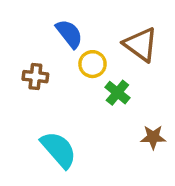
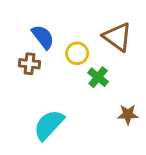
blue semicircle: (69, 34) -> (43, 37), moved
cyan semicircle: (59, 150) -> (49, 125), turned -96

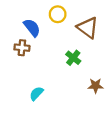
yellow circle: (77, 53) -> (58, 14), moved
cyan semicircle: (49, 125) -> (36, 93), size x0.6

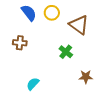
blue semicircle: (32, 28) -> (29, 13), moved

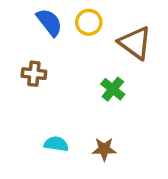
brown star: (86, 77) -> (104, 149), moved
cyan semicircle: (33, 84) -> (56, 144), turned 56

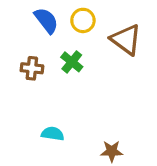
green cross: (113, 89) -> (72, 62), moved
brown star: (104, 149) -> (112, 151), moved

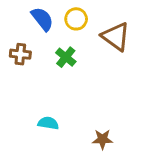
brown cross: (32, 68) -> (20, 54), moved

